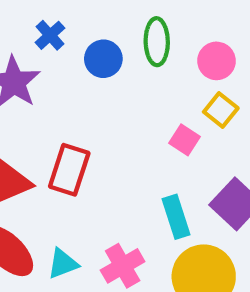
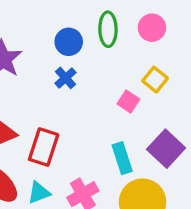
blue cross: (50, 35) -> (66, 78), moved
pink circle: (217, 61) -> (152, 28), moved
red rectangle: (69, 170) -> (44, 147), moved

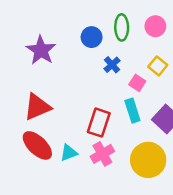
blue cross: (66, 78) -> (112, 65), moved
red rectangle: (44, 147) -> (99, 123), moved
cyan rectangle: (122, 158) -> (132, 111), moved

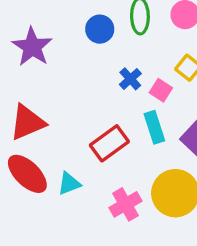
blue cross: (112, 65) -> (130, 79), moved
red rectangle: (99, 123) -> (109, 143), turned 36
pink cross: (102, 154) -> (125, 204), moved

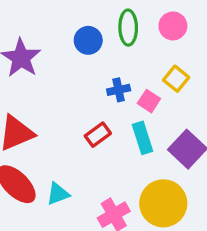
blue cross: (130, 79) -> (119, 90), turned 30
red rectangle: (109, 143) -> (98, 135), moved, size x0.7

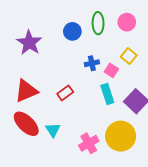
red rectangle: (98, 135) -> (65, 93), moved
cyan triangle: (58, 194) -> (53, 130), turned -42

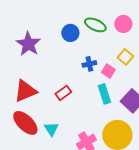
green ellipse: (98, 23) -> (95, 25), turned -65

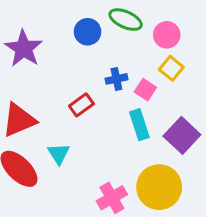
pink circle: (123, 24) -> (167, 35), moved
red rectangle: (63, 93) -> (81, 105), moved
cyan triangle: (51, 129) -> (59, 154), moved

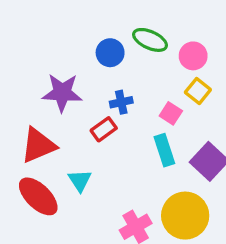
purple star: (24, 49) -> (62, 93), moved, turned -30
blue cross: (116, 79) -> (121, 102), moved

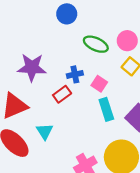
green ellipse: (150, 40) -> (96, 44), moved
blue circle: (110, 53) -> (67, 14), moved
pink square: (171, 113) -> (99, 84), moved

